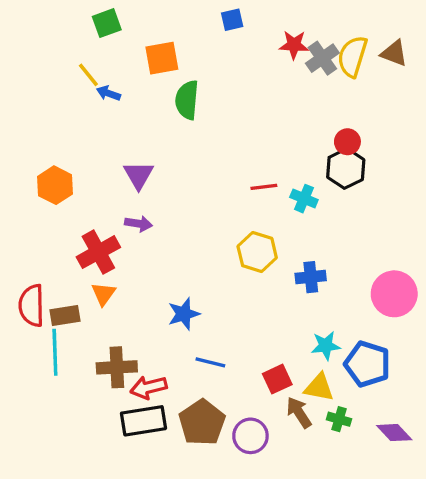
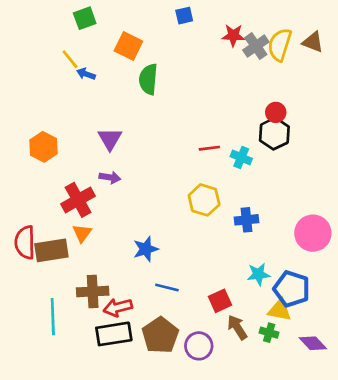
orange square: (162, 58) -> (128, 46), turned 36
brown rectangle: (65, 316) -> (51, 250), size x1.4
cyan line: (55, 352) -> (53, 317), moved
yellow triangle: (319, 387) -> (280, 310), moved

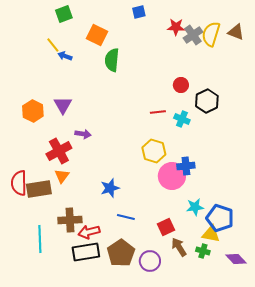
red circle: (276, 112) -> (181, 85), moved
purple triangle: (110, 139) -> (63, 105), moved
pink circle: (313, 233) -> (172, 176), moved

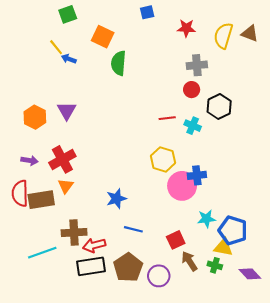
gray cross: (193, 35) -> (197, 65), moved, turned 30
purple arrow: (83, 134) -> (30, 160), moved
cyan line: (40, 239) -> (42, 253), turned 72

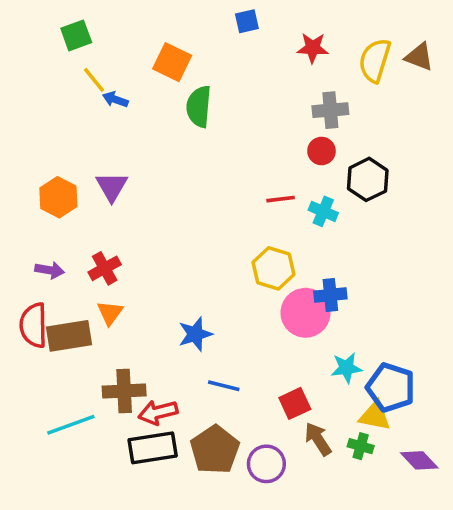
green square: (68, 14) -> (76, 35), moved
red cross: (62, 159) -> (105, 268), size x0.7

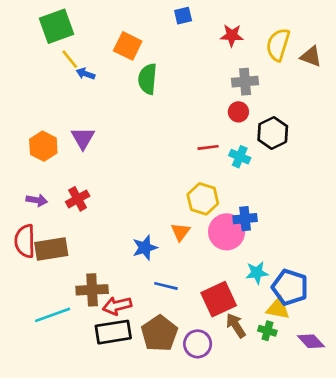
green square: (76, 35) -> (57, 26), size x1.5
brown triangle: (419, 57) -> (311, 57), moved
orange triangle: (110, 313) -> (180, 232), moved
red square: (295, 403) -> (219, 299), size x1.5

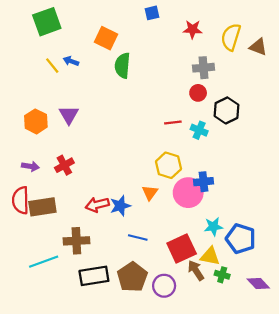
yellow line: (70, 59) -> (52, 66), moved
red arrow: (117, 306) -> (97, 205), moved
yellow triangle: (278, 308) -> (210, 256), moved

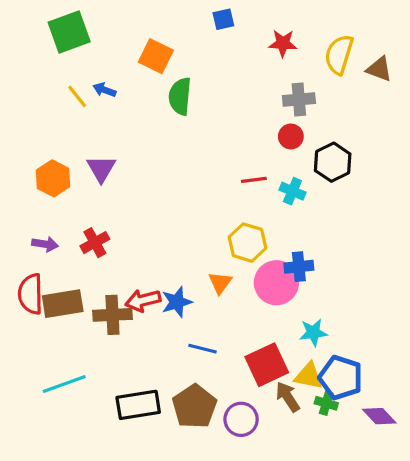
blue pentagon: (241, 239) -> (341, 378), moved
brown cross: (76, 241) -> (112, 315), moved

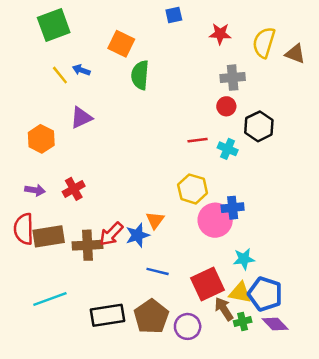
purple triangle: (101, 169) -> (81, 118), moved, turned 35
orange triangle: (220, 283) -> (155, 220), moved
red arrow: (143, 300) -> (111, 234), turned -32
green cross: (326, 403) -> (243, 321), moved, turned -30
purple diamond: (379, 416) -> (275, 324), moved

